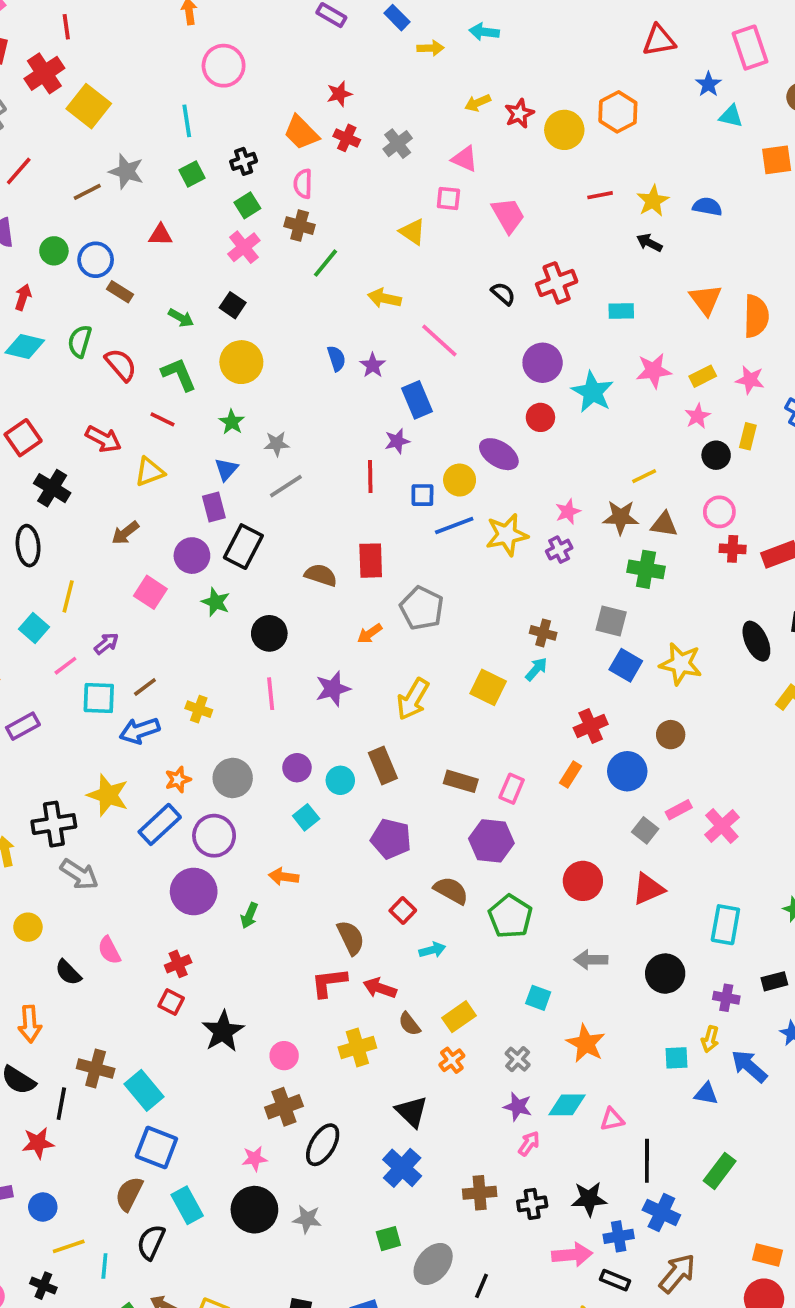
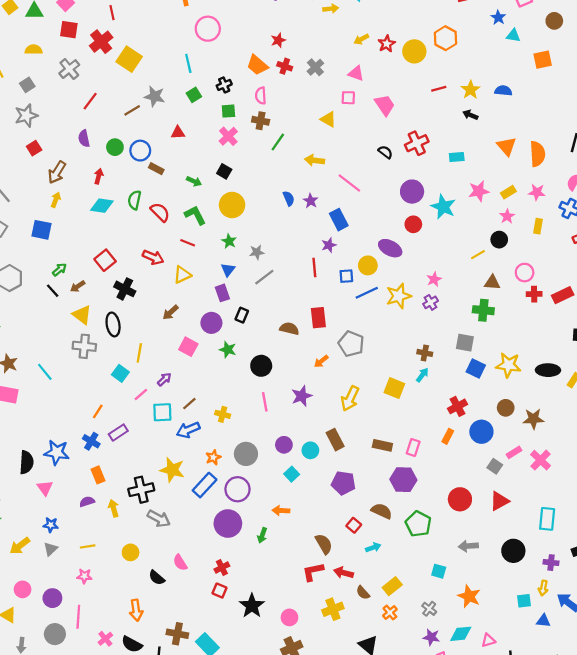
green square: (247, 205) -> (228, 111), turned 32
black circle: (716, 455) -> (499, 240), moved
brown star: (621, 517) -> (533, 419), moved
black rectangle: (243, 547) -> (242, 315), size x0.6
black ellipse: (756, 641) -> (548, 370), moved, turned -60

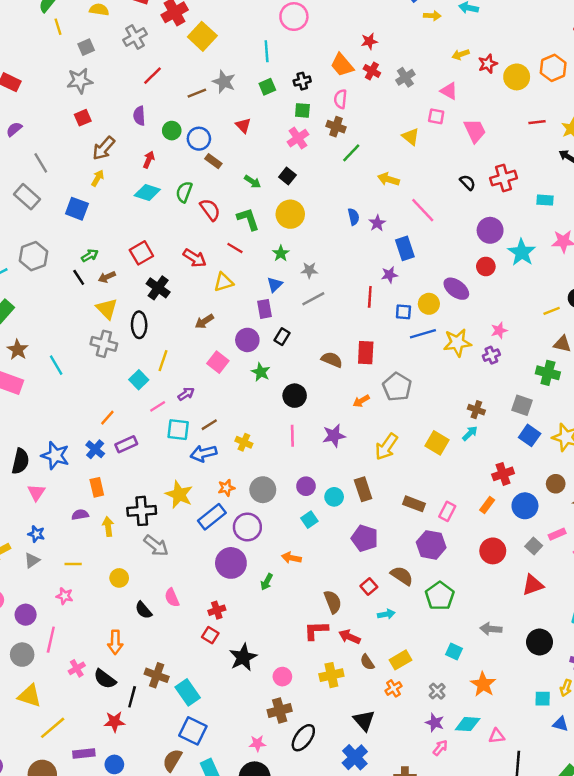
red triangle: (178, 133) -> (243, 126), turned 40
red circle: (460, 499) -> (493, 551), moved

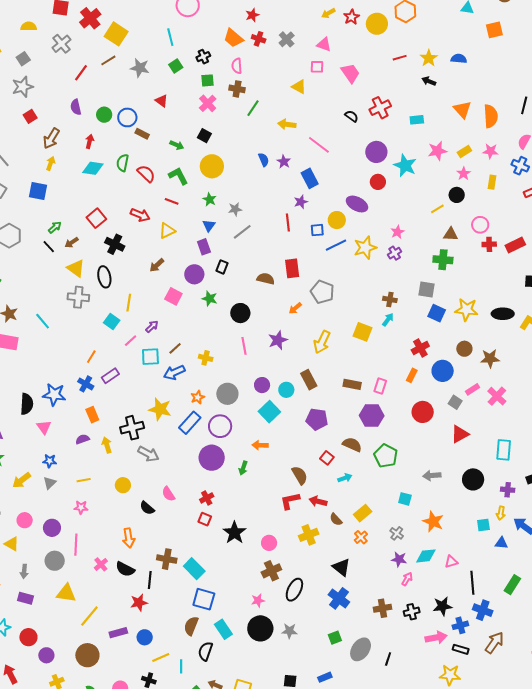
brown line: (197, 93) -> (108, 60), moved
cyan square: (309, 520) -> (269, 412), size x1.5

